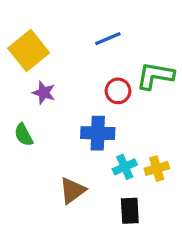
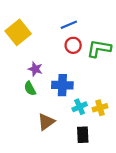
red circle: (118, 91) -> (73, 45), moved
purple star: (44, 93) -> (35, 69), moved
green semicircle: (24, 135) -> (30, 88), moved

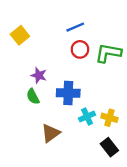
yellow square: (18, 32) -> (20, 35), size x0.7
yellow cross: (100, 108) -> (109, 118), turned 32
black rectangle: (83, 135) -> (109, 147), moved, turned -35

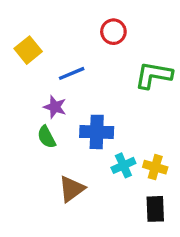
blue line: (75, 27) -> (72, 73), moved
red circle: (80, 49) -> (113, 32), moved
black rectangle: (109, 147) -> (155, 209), turned 36

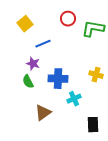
yellow square: (28, 50) -> (25, 24), moved
green L-shape: (154, 75) -> (93, 29), moved
yellow cross: (155, 167) -> (96, 75), moved

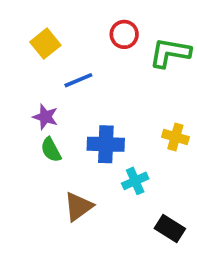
purple star: (33, 64) -> (45, 117), moved
black rectangle: (93, 125) -> (170, 229), turned -56

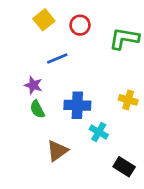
red circle: (124, 34) -> (80, 25), moved
yellow square: (45, 44) -> (44, 20), moved
cyan cross: (135, 181) -> (99, 132), turned -36

